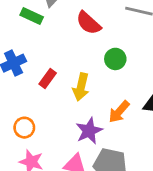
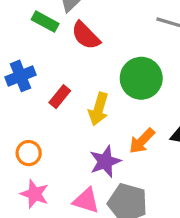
red semicircle: (88, 23) -> (86, 36), moved
green circle: (115, 59) -> (141, 78), size x1.6

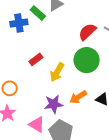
red semicircle: (86, 36) -> (87, 32), moved, turned 78
blue cross: (21, 76) -> (19, 23), moved

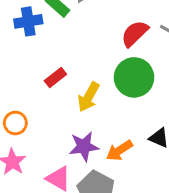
orange arrow: (78, 97) -> (119, 150), moved

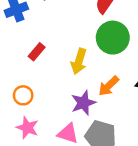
red rectangle: (55, 78) -> (37, 52), moved
orange arrow: (119, 150) -> (109, 86), moved

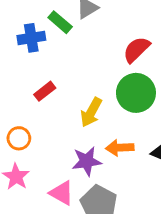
orange arrow: (109, 86) -> (120, 148), turned 30

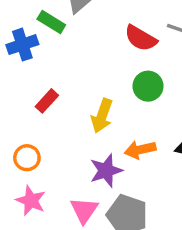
red semicircle: (136, 50) -> (141, 38), turned -96
green circle: (136, 93) -> (148, 86), size x0.7
pink triangle: (62, 193) -> (84, 210), turned 44

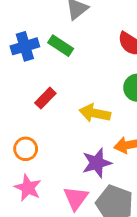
green rectangle: (51, 22) -> (61, 46), moved
yellow arrow: (102, 116) -> (95, 113), turned 80

